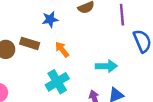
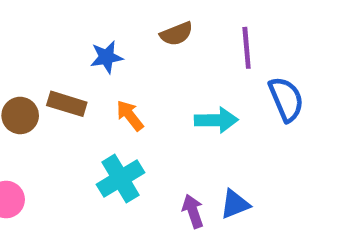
cyan arrow: (106, 66) -> (216, 120), moved

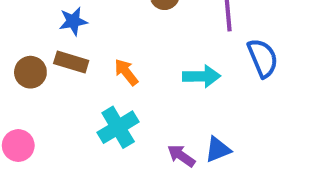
blue star: (106, 57) -> (73, 21), moved
purple arrow: (193, 211) -> (181, 156), turned -36

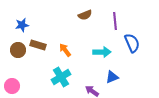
blue star: (73, 21) -> (22, 25), moved
blue triangle: (218, 150) -> (112, 77), moved

